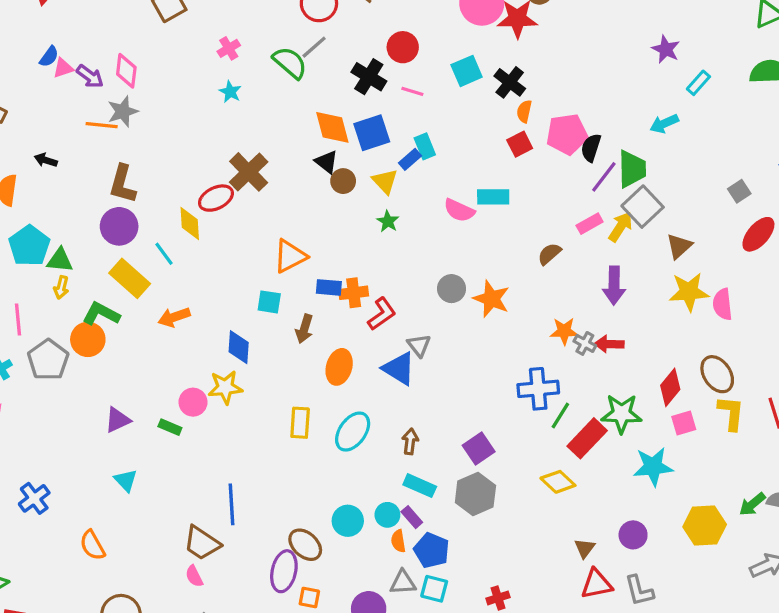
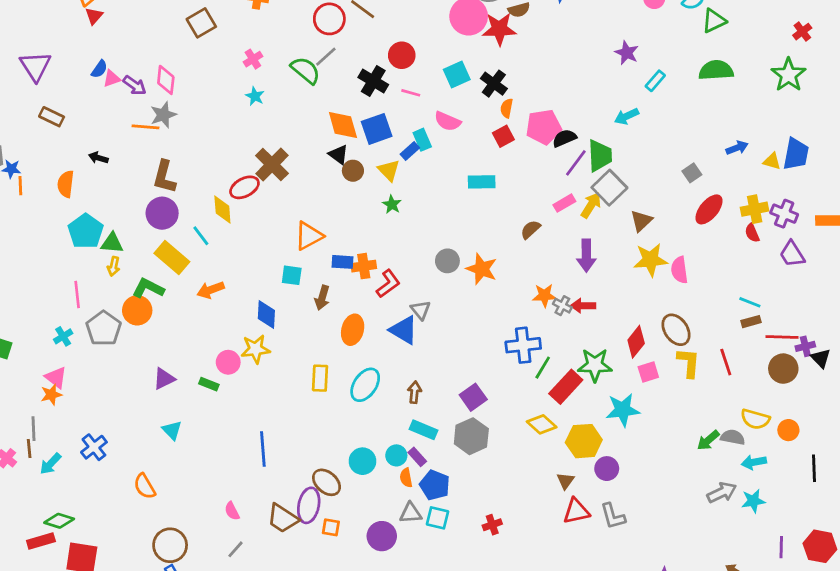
black semicircle: (591, 148) -> (564, 138), turned 50
pink semicircle: (459, 210) -> (448, 121), moved
yellow hexagon: (705, 526) -> (584, 441), moved
brown trapezoid: (202, 543) -> (283, 518), moved

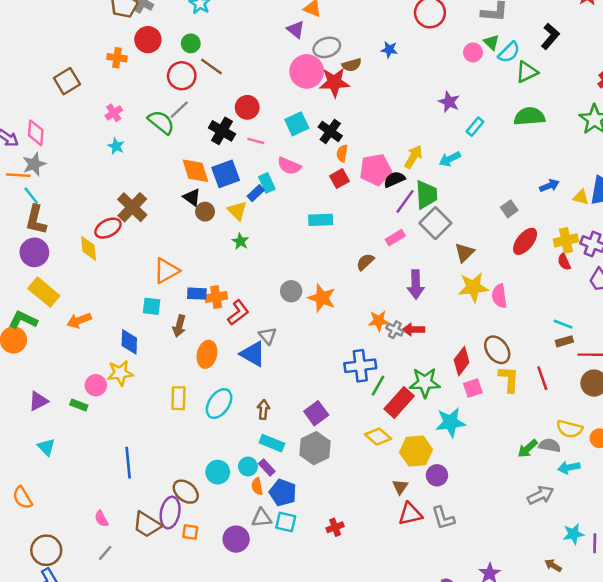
yellow arrow: (591, 205) -> (413, 157), moved
cyan line: (201, 236) -> (31, 196), moved
cyan star: (753, 501) -> (573, 534), moved

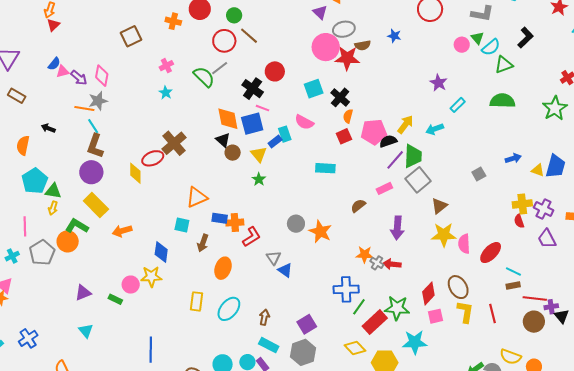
pink line: (256, 141) -> (262, 108), moved
red ellipse: (525, 241) -> (491, 253), moved
blue triangle: (253, 354) -> (285, 270), moved, size x0.7

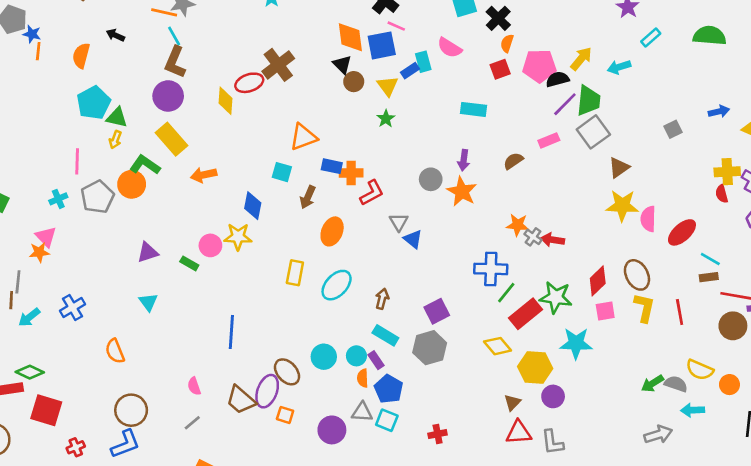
purple arrow: (397, 228) -> (464, 160), moved, size x0.7

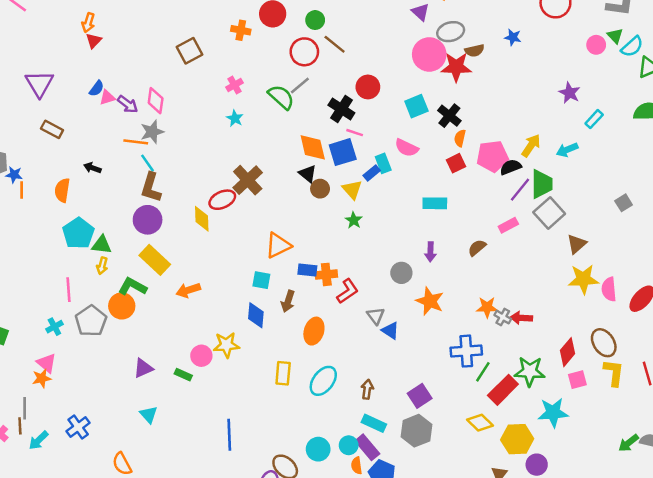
orange star: (462, 191) -> (430, 301), moved
blue diamond: (253, 206) -> (256, 315), moved
purple rectangle: (376, 360) -> (367, 447), size x1.5

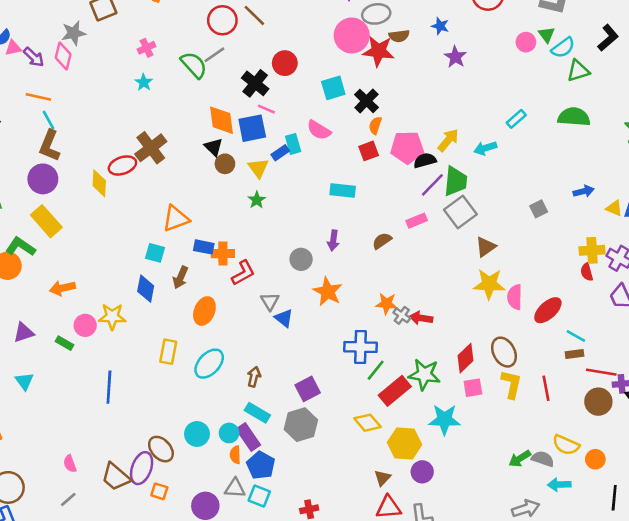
purple star: (570, 93) -> (455, 57), moved
gray star: (152, 132) -> (74, 33), moved
orange arrow: (188, 290) -> (62, 288), moved
blue line: (229, 435) -> (109, 387), moved

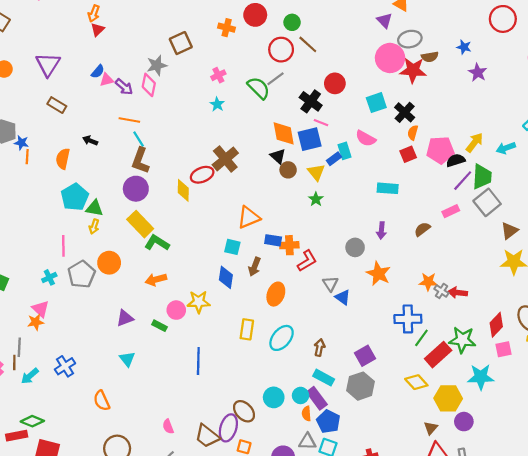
green L-shape: (20, 247) -> (157, 243), moved

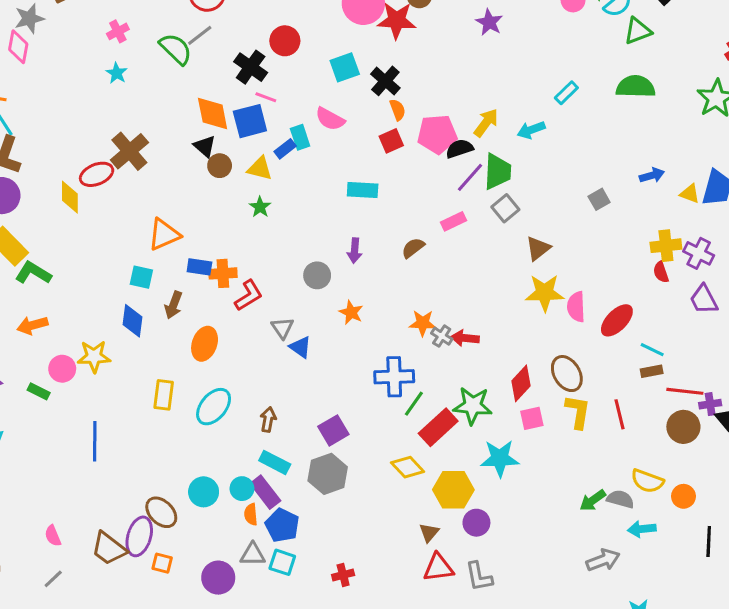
orange semicircle: (413, 133) -> (398, 110), turned 144
yellow triangle: (316, 172) -> (260, 168), turned -36
gray square: (487, 202) -> (505, 208), size x0.7
orange star: (378, 274) -> (351, 312), size x0.7

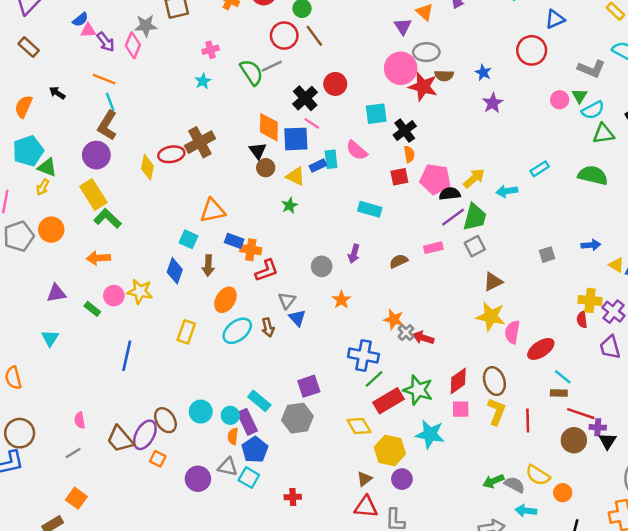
brown arrow: (173, 305) -> (208, 266), turned -30
cyan ellipse: (214, 407) -> (237, 331), moved
brown arrow: (268, 420) -> (268, 327), moved, turned 144

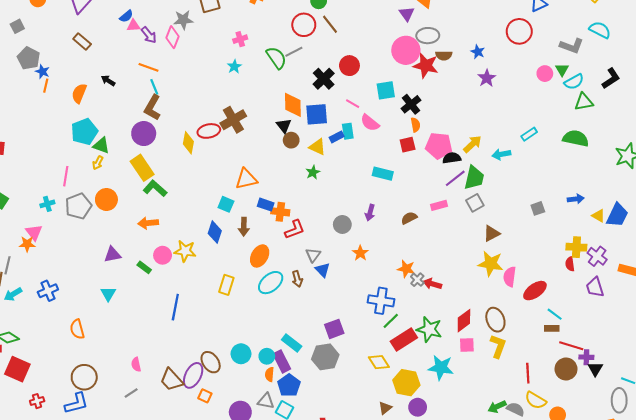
pink line: (312, 123) -> (353, 104), moved
red line: (528, 420) -> (528, 373), moved

